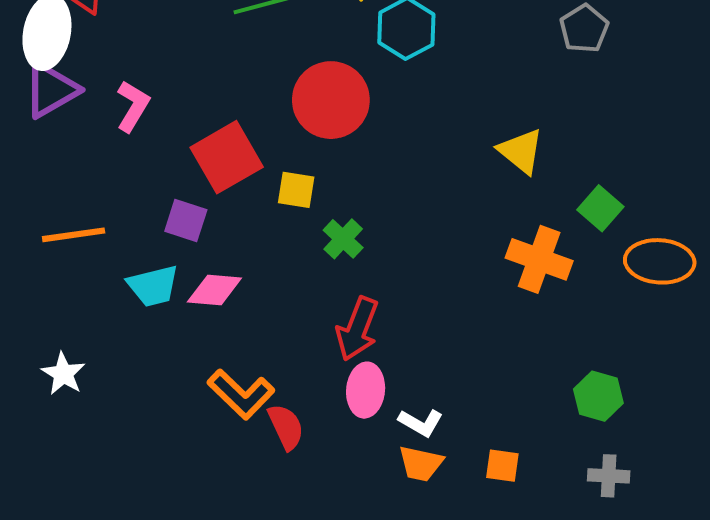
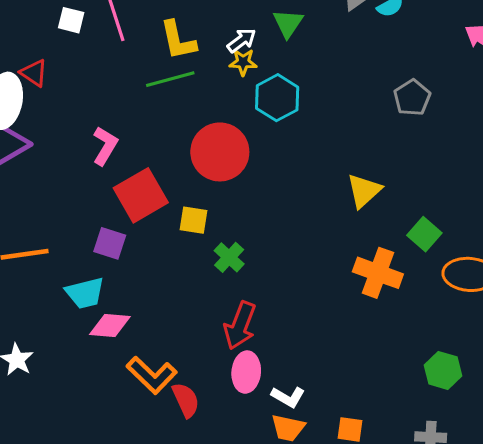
pink L-shape: (133, 106) -> (105, 146), moved
yellow triangle: (521, 151) -> (364, 191), turned 39
pink diamond: (214, 290) -> (110, 326), moved
green hexagon: (598, 396) -> (443, 370), moved

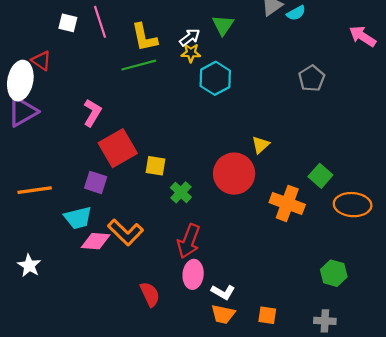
red circle: (220, 152) -> (234, 174), moved
yellow triangle: (364, 191) -> (261, 145), moved, size x0.7
orange L-shape: (152, 375) -> (126, 232), moved

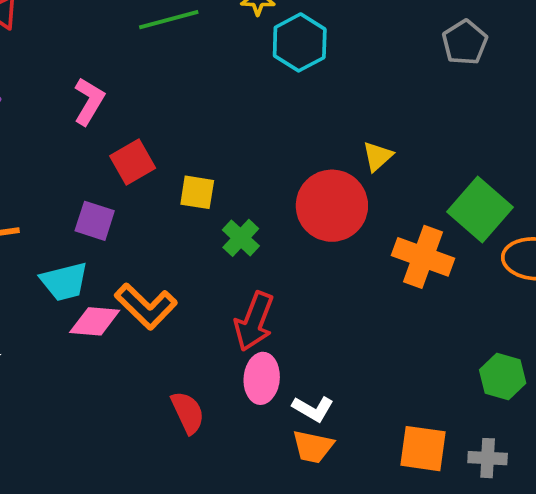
red square: (118, 148) -> (133, 162), size x0.7
green square: (320, 176) -> (480, 209), size x1.5
orange square: (267, 315) -> (423, 449), moved, size x1.5

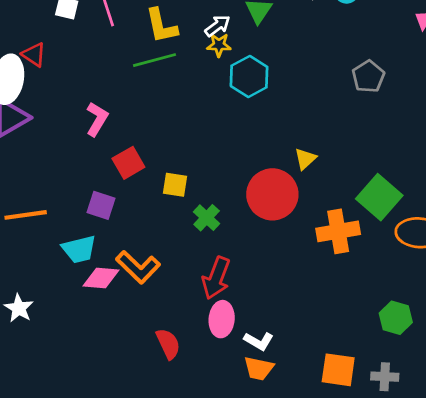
orange cross: (423, 257) -> (338, 231), turned -30

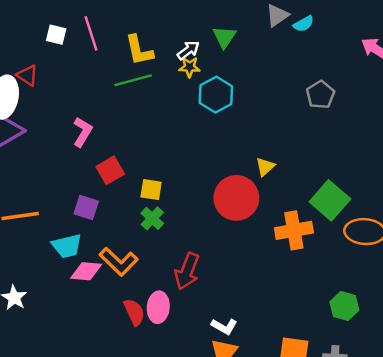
green cross: (207, 218) -> (152, 218), moved
pink ellipse: (222, 319) -> (158, 307), moved
red semicircle: (168, 344) -> (134, 312), moved

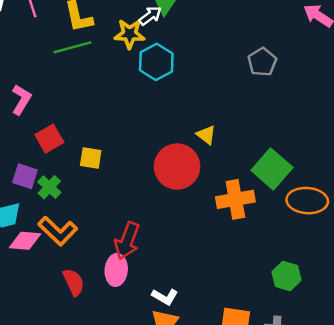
white arrow: (188, 50) -> (150, 16), moved
yellow star: (189, 67) -> (130, 34), size x1.4
yellow triangle: (265, 167) -> (206, 135), turned -40
green cross: (152, 218) -> (49, 187), moved
pink ellipse: (158, 307) -> (116, 270), moved

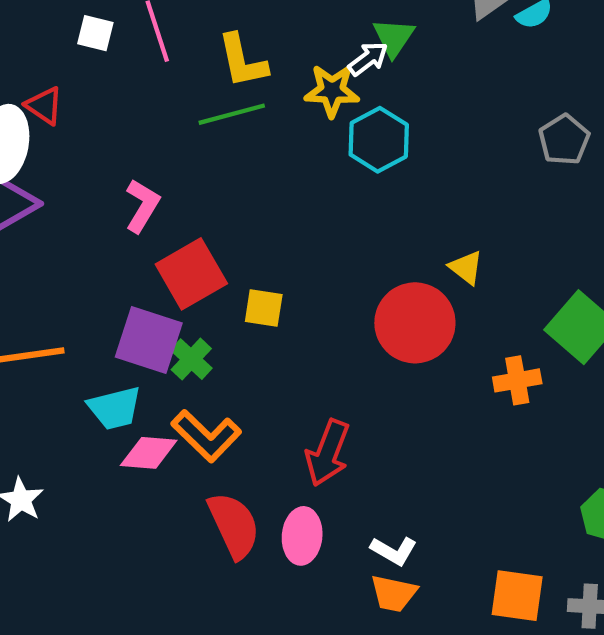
red square: (49, 139) -> (191, 274), size x1.4
purple square: (25, 176) -> (149, 340), size x1.5
orange cross: (235, 199) -> (517, 380), size x0.7
pink ellipse: (116, 270) -> (302, 536), moved
red semicircle: (74, 282) -> (234, 525), size x1.4

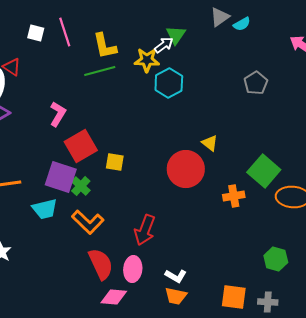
pink diamond: (149, 453) -> (114, 297), moved

